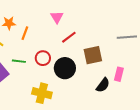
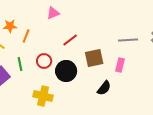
pink triangle: (57, 17) -> (53, 13), moved, turned 40
green line: (19, 61) -> (20, 64), turned 72
pink rectangle: (119, 74) -> (120, 65), moved

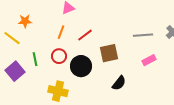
orange line: (26, 36) -> (61, 32), moved
pink rectangle: (120, 65) -> (149, 60), moved, turned 48

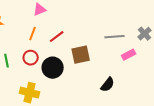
pink rectangle: (149, 60) -> (129, 55), moved
black semicircle: (119, 83) -> (108, 85), moved

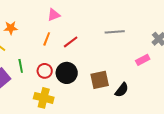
gray line: (115, 37) -> (115, 32), moved
brown square: (81, 55) -> (100, 80), moved
red circle: (31, 58) -> (45, 71), moved

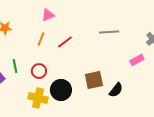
black circle: (67, 73) -> (61, 90), moved

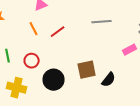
orange line: (41, 39) -> (34, 29), turned -48
yellow cross: (38, 98) -> (17, 88), moved

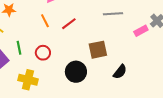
pink rectangle: (130, 50) -> (141, 31), moved
brown square: (87, 70) -> (98, 50), moved
black circle: (54, 80) -> (76, 72), moved

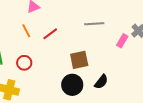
pink rectangle: (141, 31) -> (122, 41), turned -32
black circle: (76, 72) -> (72, 85), moved

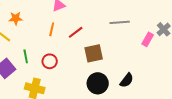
orange line: (26, 31) -> (52, 29), turned 40
brown square: (79, 60) -> (94, 53), moved

